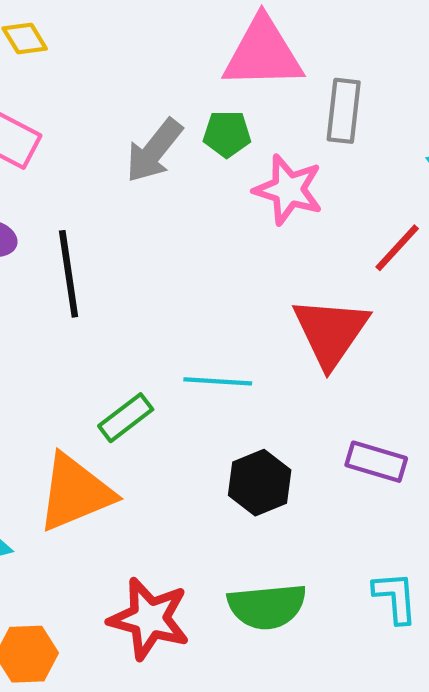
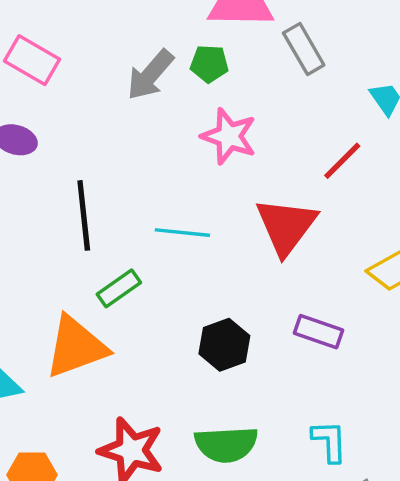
gray rectangle: (344, 111) -> (304, 49), turned -39
pink star: (288, 190) -> (229, 136), moved
black line: (69, 274) -> (84, 215), moved
cyan line: (218, 381) -> (182, 233), moved

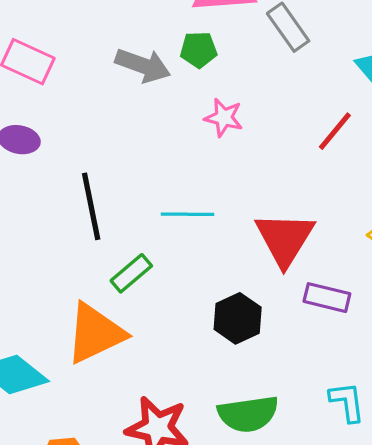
gray arrow: (150, 75) -> (143, 65), turned -106
pink star: (229, 136) -> (224, 118), size x0.7
red triangle: (286, 226) -> (285, 239), moved

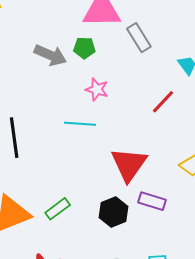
cyan line: (187, 214) -> (80, 124), moved
green rectangle: (131, 273) -> (58, 209), moved
black hexagon: (238, 318) -> (114, 212), moved

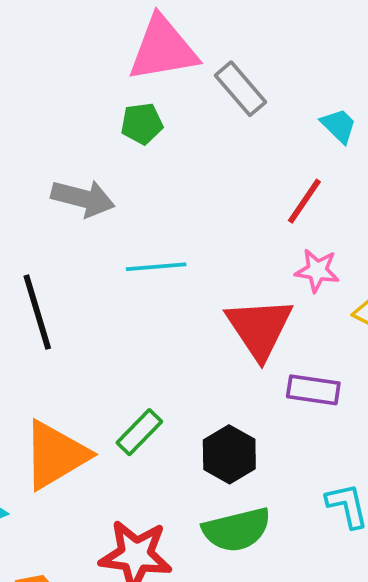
gray arrow: (50, 55) -> (83, 198), moved
pink star: (97, 89) -> (317, 270), moved
black hexagon: (114, 212) -> (229, 454), moved

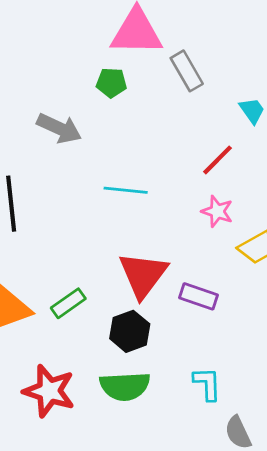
cyan line: (156, 267) -> (126, 190), moved
red triangle: (259, 328) -> (143, 275), moved

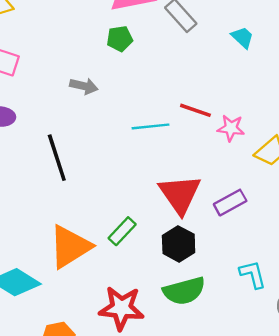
gray arrow: (59, 128) -> (84, 86), size x0.7
red line: (217, 160) -> (195, 110), moved, turned 76
purple rectangle: (199, 296) -> (230, 203), turned -36

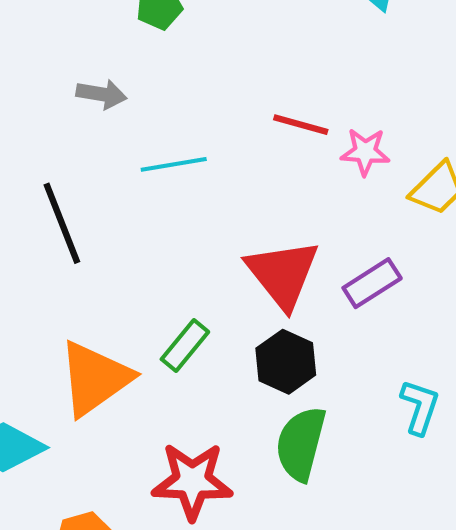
cyan line: (150, 126) -> (174, 164), moved
cyan L-shape: (253, 274) -> (420, 407), turned 36
green semicircle: (184, 291) -> (301, 444), turned 123

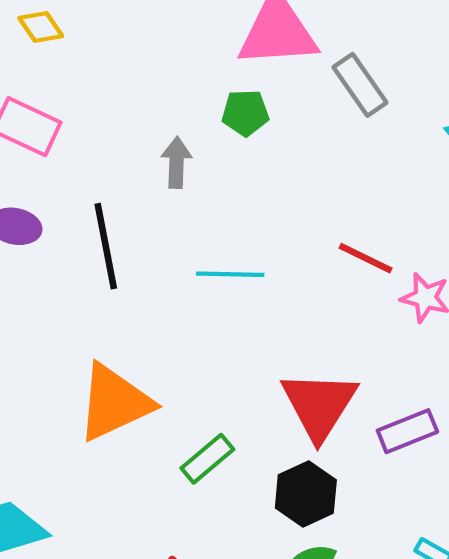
gray arrow: (101, 94) -> (176, 162), moved, turned -108
black line: (62, 223) -> (106, 246), moved
orange triangle: (95, 378) -> (114, 402), moved

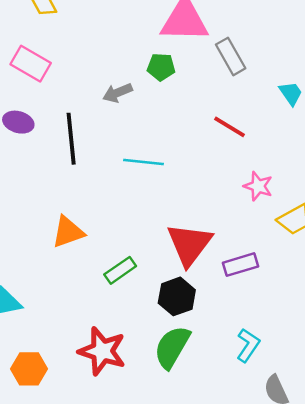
gray arrow: (176, 162) -> (118, 93), turned -120
red line: (366, 258) -> (229, 127), moved
orange triangle: (114, 402) -> (68, 232), size x0.7

